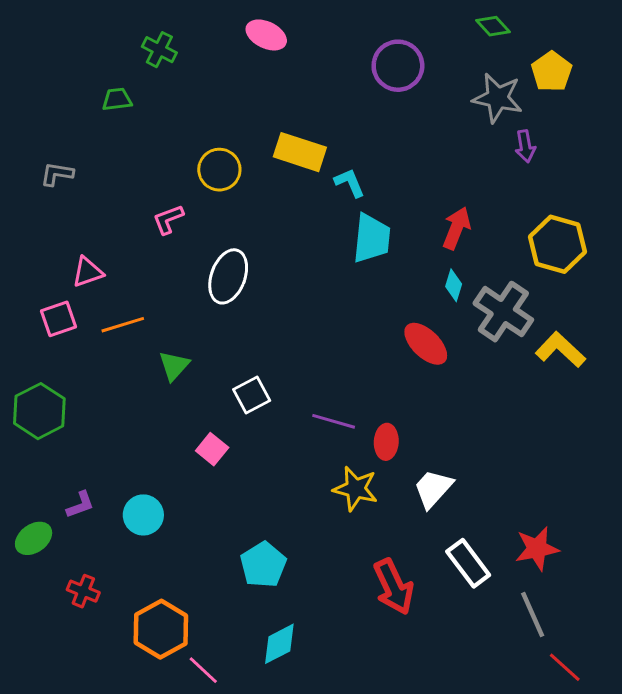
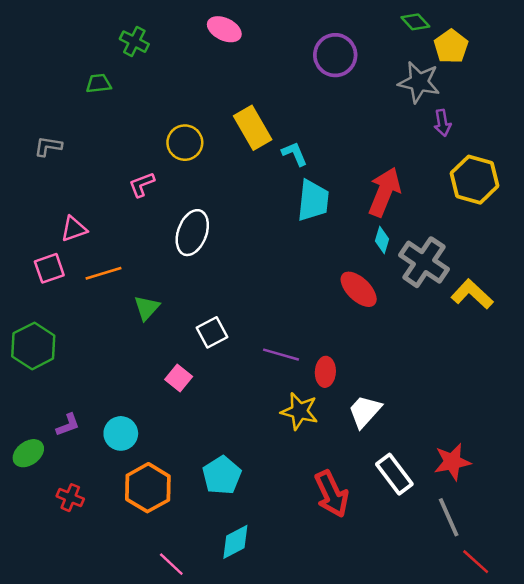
yellow pentagon: (552, 72) -> (451, 46), moved
yellow rectangle: (300, 152) -> (253, 128), turned 42
red arrow: (456, 228) -> (385, 192), size x1.4
yellow hexagon: (557, 244) -> (474, 180), moved
orange hexagon: (161, 629) -> (148, 488), moved

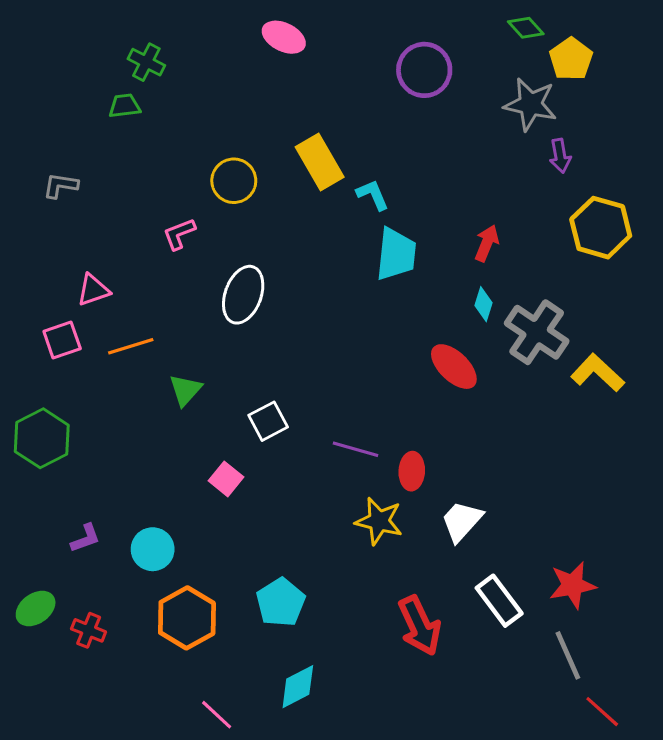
green cross: (134, 42) -> (146, 62), moved
red arrow: (385, 192) -> (487, 243), size x0.6
green ellipse: (28, 453) -> (36, 609), moved

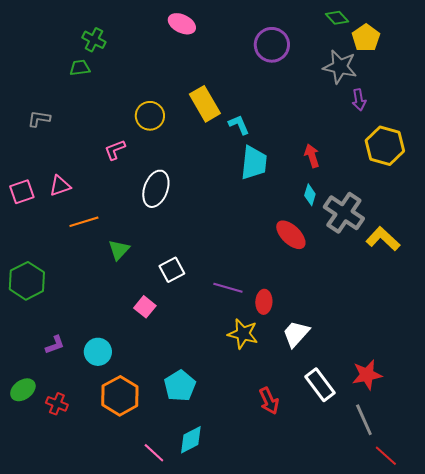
red arrow: (487, 243) -> (312, 156), turned -40
pink square: (62, 340) -> (22, 192), moved
red arrow: (420, 626) -> (269, 401), size x0.7
pink line: (217, 715) -> (154, 453), moved

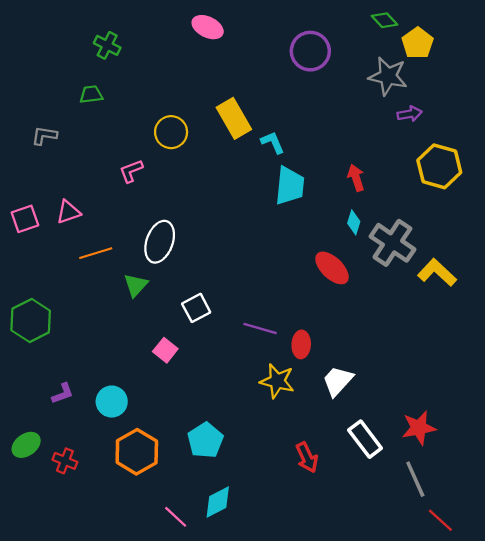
green trapezoid: (80, 68) -> (91, 94), moved
purple arrow: (359, 100) -> (410, 114), turned -90
white ellipse: (156, 189) -> (160, 242), moved

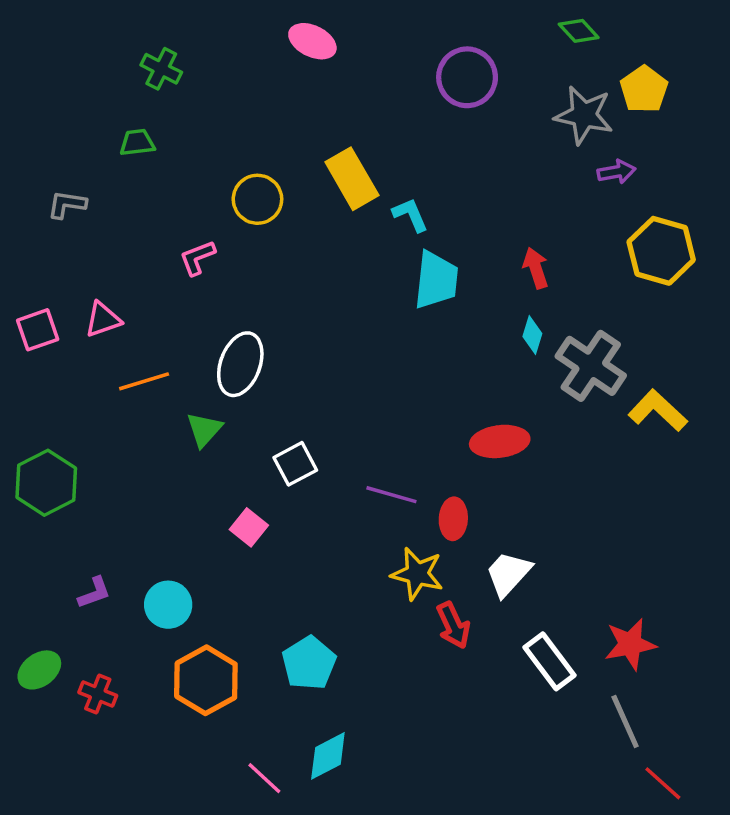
yellow pentagon: (418, 43) -> (644, 89), moved
red ellipse: (332, 268) -> (500, 441), moved, turned -51
red arrow: (307, 457) -> (453, 625), moved

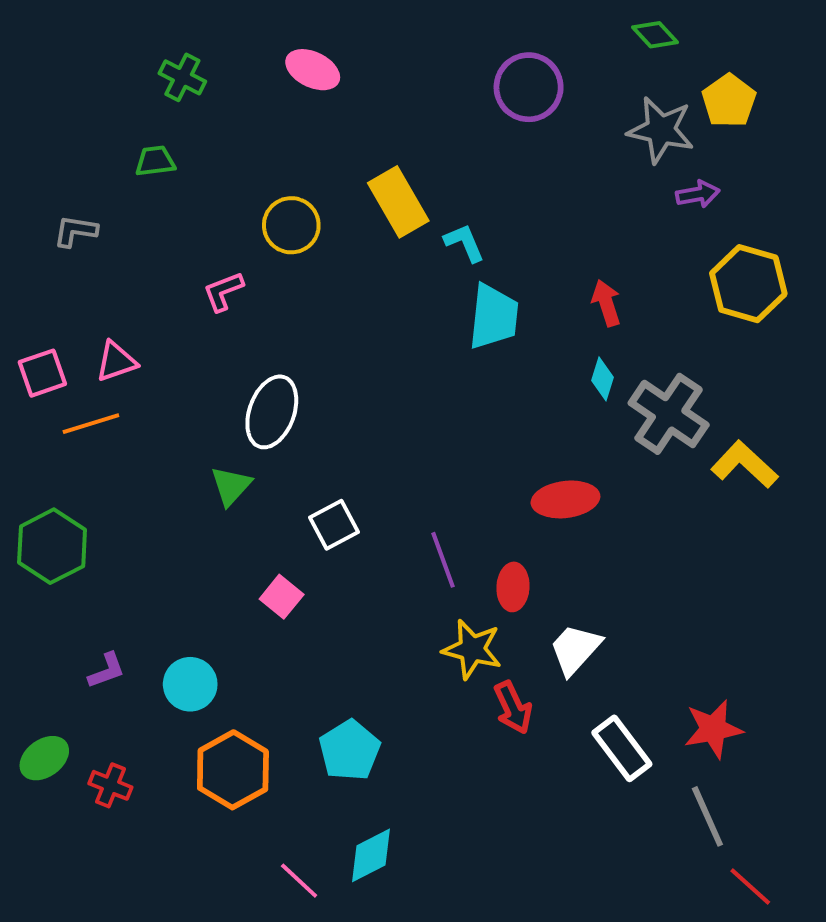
pink ellipse: (312, 41) -> (313, 70), moved
orange line: (144, 381) -> (91, 424), moved
purple line: (391, 495) -> (443, 560), turned 54

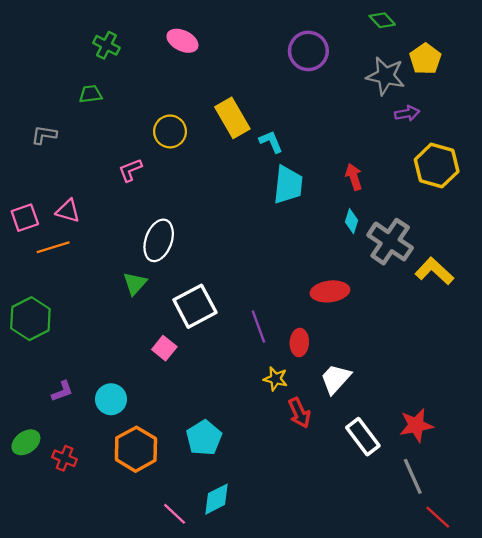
pink triangle: (116, 361) -> (68, 211), turned 35
white square: (334, 525) -> (195, 306), size x1.5
yellow star: (472, 649) -> (276, 379), size x0.7

